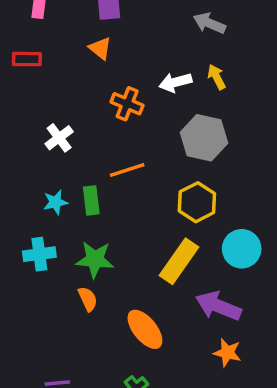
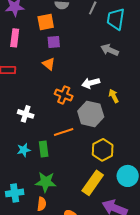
yellow arrow: (217, 77) -> (114, 96), moved
white cross: (59, 138) -> (26, 114), turned -35
gray hexagon: (204, 138) -> (91, 114), moved
cyan cross: (39, 254) -> (15, 193), moved
orange semicircle: (88, 299) -> (42, 204), turned 32

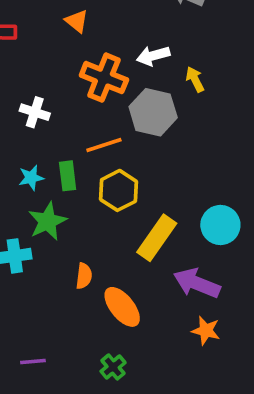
orange cross: (64, 95) -> (104, 78), size x1.4
yellow hexagon: (103, 150) -> (118, 190), moved
green star: (46, 182) -> (48, 221), moved, turned -30
orange semicircle: (42, 204) -> (84, 276), moved

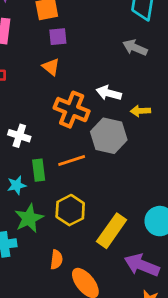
white arrow: (153, 56) -> (109, 93), turned 30
yellow arrow: (195, 79) -> (140, 111), turned -66
green rectangle: (68, 176) -> (39, 170), moved
yellow hexagon: (118, 190) -> (70, 210), moved

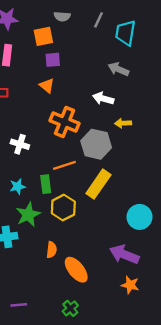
white arrow: (109, 93) -> (103, 98), moved
green rectangle: (39, 170) -> (46, 184), moved
yellow rectangle: (112, 231) -> (98, 184), moved

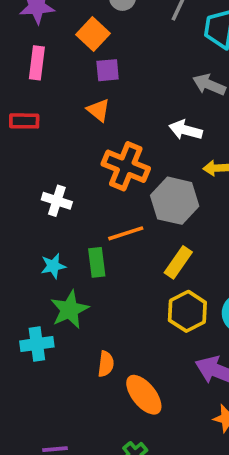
orange square: (43, 36) -> (93, 34), turned -36
yellow rectangle: (98, 184) -> (178, 262), size x0.7
yellow hexagon: (63, 208) -> (187, 311), moved

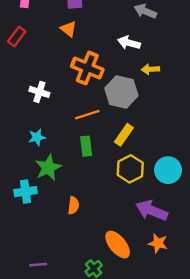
red rectangle: (24, 121) -> (17, 36), turned -54
green rectangle: (97, 262) -> (86, 146), moved
orange ellipse: (144, 395) -> (118, 245), moved

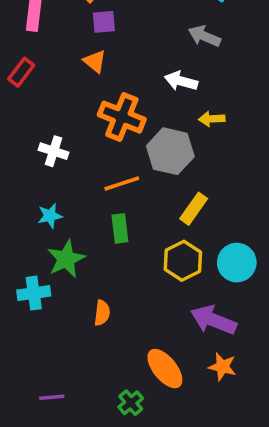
yellow rectangle: (124, 135) -> (194, 209), moved

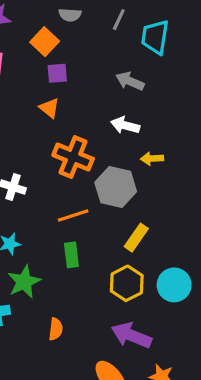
gray arrow: (204, 36) -> (130, 81), moved
purple arrow: (213, 320) -> (131, 335), moved

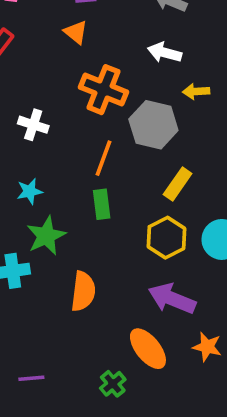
orange line: (73, 215) -> (104, 158), turned -52
orange semicircle: (56, 329) -> (83, 291), size x1.5

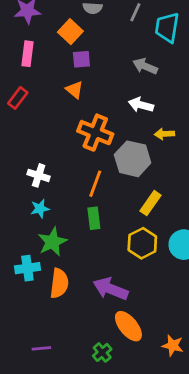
white cross: (33, 125) -> (39, 175), moved
orange semicircle: (83, 291) -> (59, 283), moved
purple arrow: (172, 299) -> (110, 289), moved
orange star: (207, 347) -> (173, 346), moved

